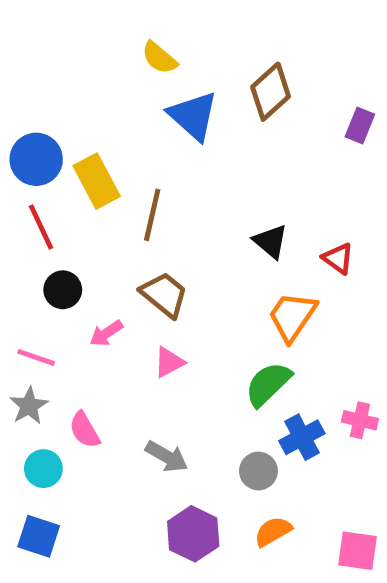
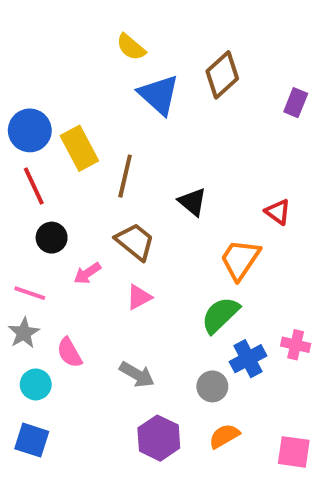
black triangle: (271, 241) -> (192, 202), moved

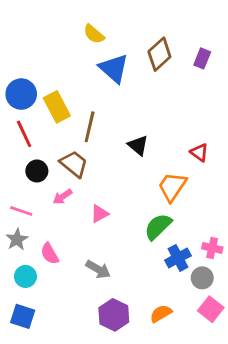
purple rectangle: (296, 103) -> (202, 58), moved
brown trapezoid: (135, 242) -> (74, 164), moved
gray circle: (212, 386) -> (202, 278), moved
pink square: (294, 452) -> (211, 309), moved, turned 30

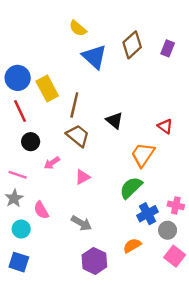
brown trapezoid: (74, 164) -> (78, 136), moved
orange semicircle: (161, 314) -> (132, 246), moved

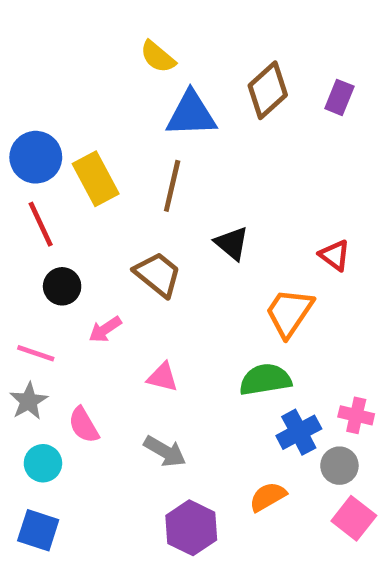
blue triangle: (94, 57) -> (191, 114), turned -44
brown line: (74, 105) -> (172, 186), moved
pink triangle: (83, 177) -> (163, 377), moved, turned 42
green semicircle: (131, 188) -> (265, 380), turned 35

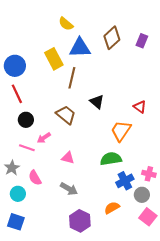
yellow rectangle: (96, 179) -> (54, 59), moved
pink line: (36, 353) -> (27, 148), moved

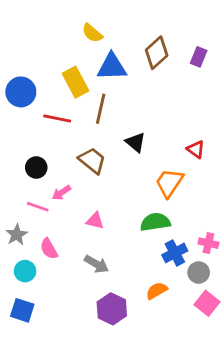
red line: (17, 94) -> (57, 119), moved, turned -54

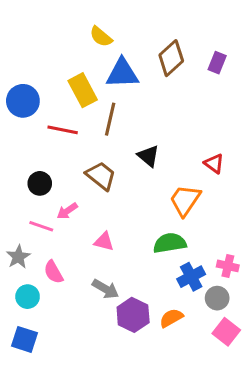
purple hexagon: (112, 309) -> (133, 315), moved

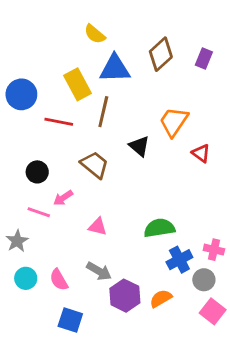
orange trapezoid: (185, 200) -> (174, 122), moved
pink semicircle: (54, 272) -> (59, 280), moved
blue square: (24, 339) -> (70, 320), moved

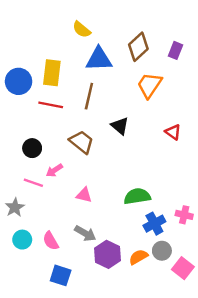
yellow rectangle: (77, 84) -> (52, 73), moved, turned 35
orange trapezoid: (174, 122) -> (150, 85), moved
gray circle: (204, 280) -> (162, 251), moved

